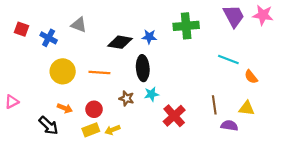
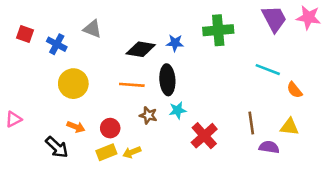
orange line: (99, 72) -> (132, 85), moved

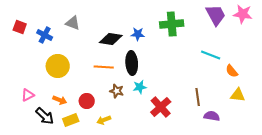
pink triangle: (14, 119) -> (28, 95), moved
yellow triangle: (289, 127) -> (238, 95), moved
yellow rectangle: (106, 152) -> (71, 120), moved

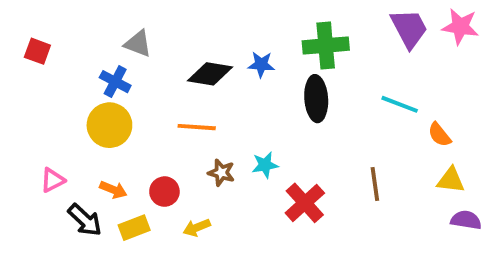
blue cross: (45, 35) -> (115, 82), moved
black ellipse: (132, 63) -> (316, 99), moved
purple semicircle: (212, 116) -> (466, 220), moved

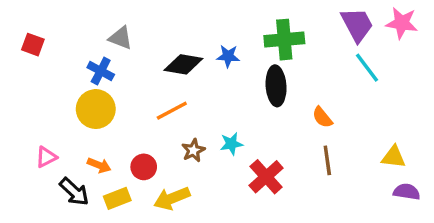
cyan line: (400, 104) -> (367, 68), moved, turned 32
orange line: (197, 127) -> (172, 111), turned -32
orange semicircle: (439, 135) -> (322, 117), moved
brown star: (221, 173) -> (193, 150), turned 30
yellow arrow: (197, 228) -> (172, 198), size x1.5

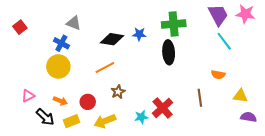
red square: (33, 45) -> (20, 27), turned 32
orange semicircle: (322, 117) -> (218, 75), moved, turned -40
cyan star: (231, 144) -> (141, 117), moved

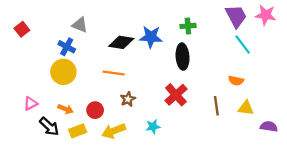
green cross: (174, 24) -> (188, 26), size x0.6
blue star: (139, 34) -> (151, 37), size x1.5
orange line: (105, 67) -> (114, 73), turned 36
yellow triangle: (240, 96) -> (246, 108), moved
red cross: (163, 108) -> (176, 95), moved

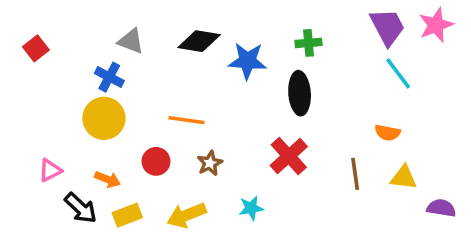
pink star: (266, 15) -> (436, 25), turned -30
black diamond: (121, 42) -> (199, 41), moved
red circle: (95, 110) -> (156, 161), moved

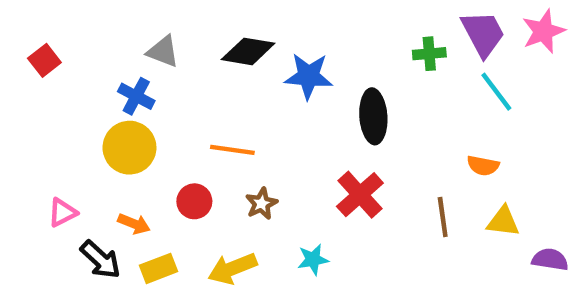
green cross: (309, 43) -> (429, 54), moved

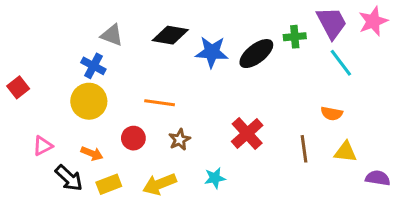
red square: (44, 60) -> (18, 87), moved
black ellipse: (373, 116) -> (256, 54), moved, turned 56

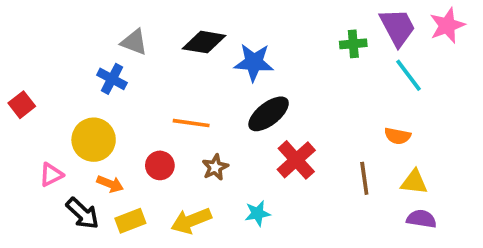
black ellipse: (256, 54) -> (269, 114), moved
yellow circle: (89, 101) -> (94, 140), moved
purple semicircle: (378, 178) -> (421, 219), moved

